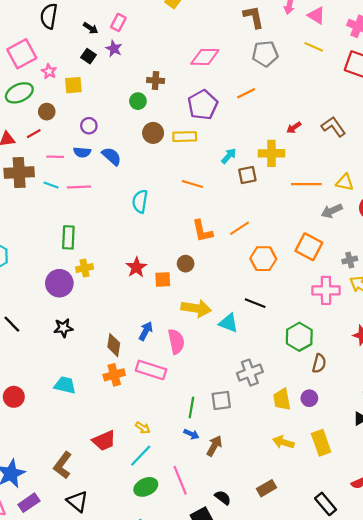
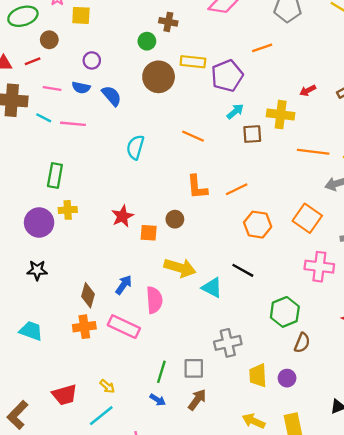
purple pentagon: (203, 105) -> (227, 76), moved
brown circle: (153, 133) -> (159, 77), size x1.4
yellow rectangle: (185, 137) -> (193, 62), moved
brown arrow: (214, 446) -> (197, 400), moved

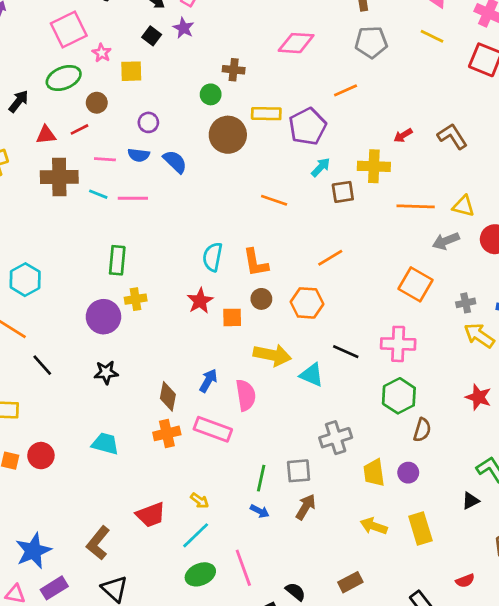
cyan semicircle: (135, 147) -> (213, 257), moved
orange L-shape: (197, 187) -> (256, 263), moved
orange hexagon: (258, 225) -> (307, 303), moved
pink cross: (319, 267) -> (398, 344), moved

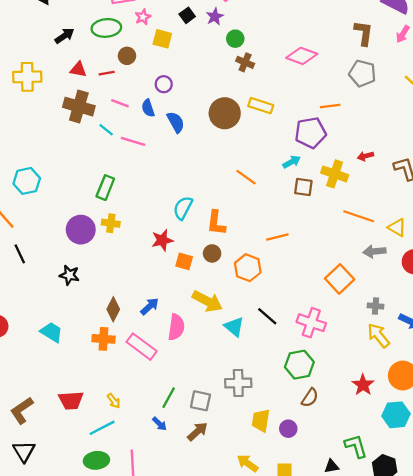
green circle: (211, 94) -> (235, 39), moved
purple pentagon: (308, 126) -> (310, 133), moved
blue semicircle: (139, 155) -> (148, 108), turned 48

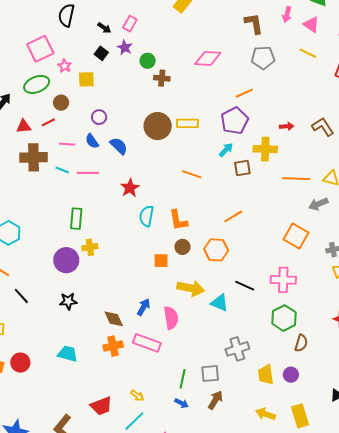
yellow rectangle: (261, 106) -> (187, 123), moved
red arrow: (365, 156) -> (287, 126), turned -152
red star: (162, 240) -> (130, 188), moved
brown diamond: (113, 309) -> (114, 319), turned -35

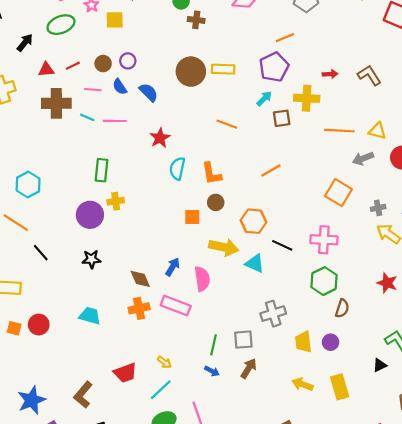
brown circle: (61, 103) -> (103, 64), moved
orange hexagon: (216, 250) -> (254, 221), moved

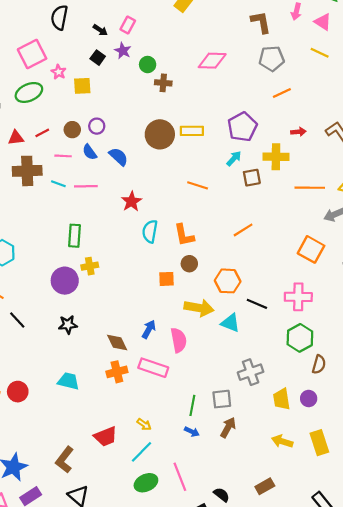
orange line: (285, 38) -> (282, 93), moved

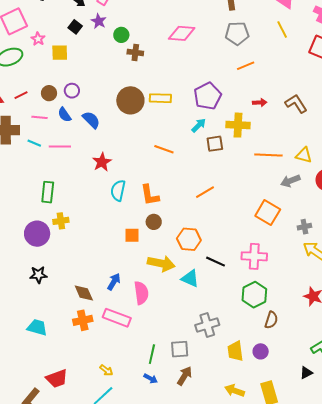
yellow line: (320, 53) -> (282, 30), turned 36
red trapezoid: (106, 436) -> (57, 379), moved

